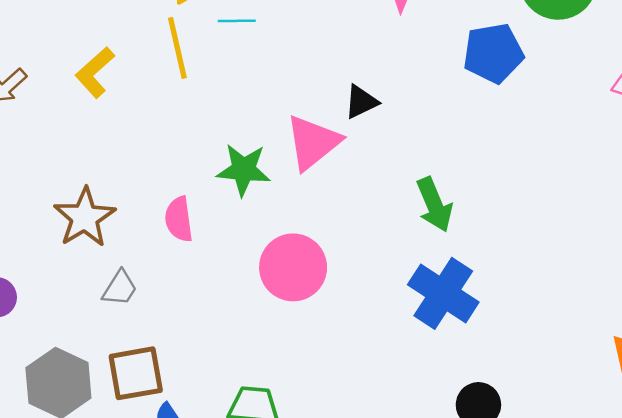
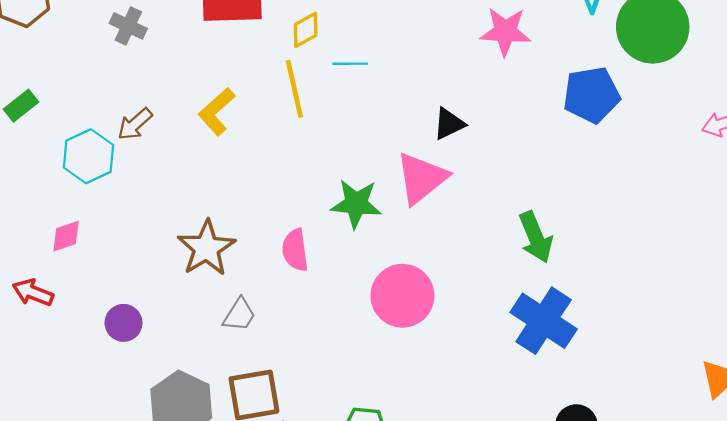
black triangle: (361, 102) -> (449, 124), moved

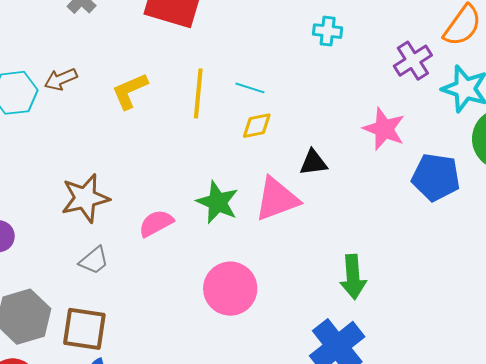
yellow diamond: (306, 30) -> (257, 126), moved
pink star: (505, 32) -> (384, 129), moved
pink semicircle: (295, 250) -> (156, 223), turned 51

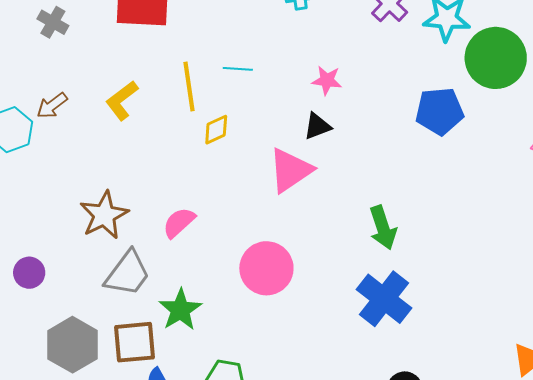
yellow diamond: (257, 126) -> (216, 130), moved
pink star: (384, 129) -> (327, 80), moved, size x0.7
green star: (217, 202) -> (180, 310), moved, turned 30
gray trapezoid: (94, 260) -> (127, 273), size x1.6

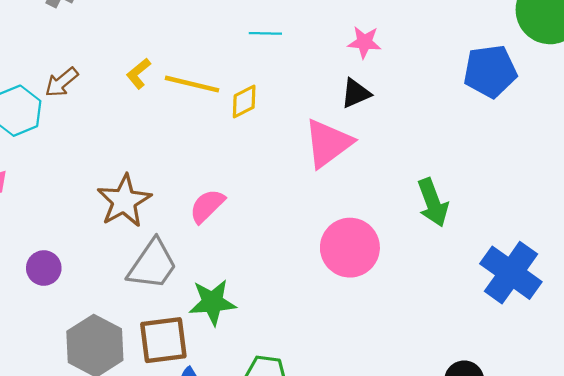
yellow line: (189, 86) -> (192, 84), moved, turned -66
yellow L-shape: (122, 100) -> (139, 73), size x0.7
pink circle: (266, 268) -> (350, 248), moved
blue cross: (384, 299) -> (511, 273), moved
green star: (180, 310) -> (212, 302), turned 30

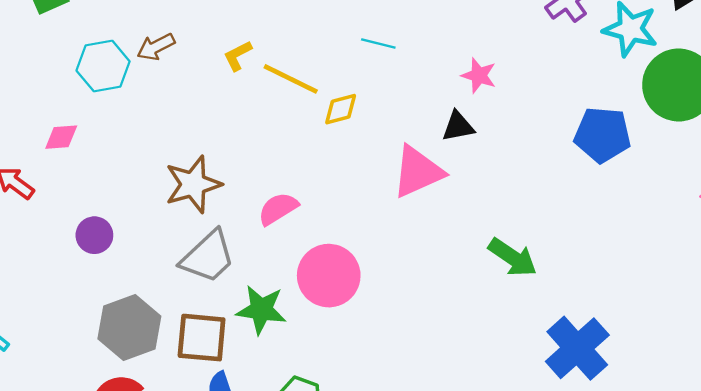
green arrow: (433, 203) -> (513, 257), turned -48
pink circle: (350, 248) -> (329, 276), moved

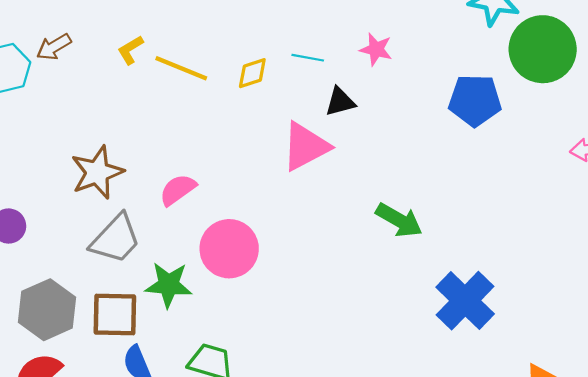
cyan line: (378, 43) -> (308, 58), moved
pink star: (479, 75) -> (376, 49), moved
yellow diamond: (341, 109) -> (252, 73), moved

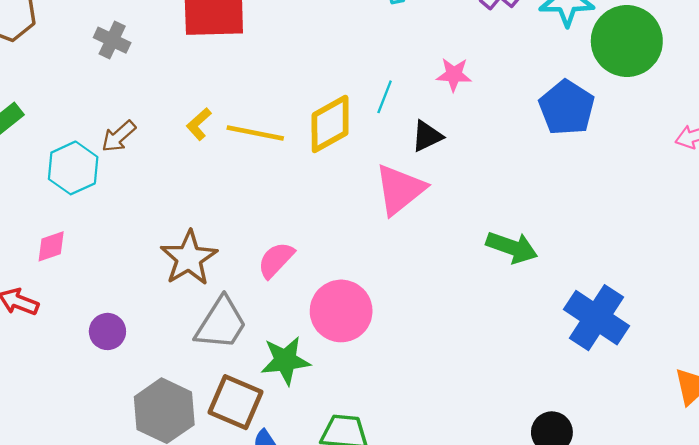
cyan line: (308, 58) -> (385, 97), turned -68
yellow diamond: (252, 73) -> (330, 124), size x1.6
blue pentagon: (475, 100) -> (567, 108), turned -30
brown square: (115, 314) -> (235, 402), turned 33

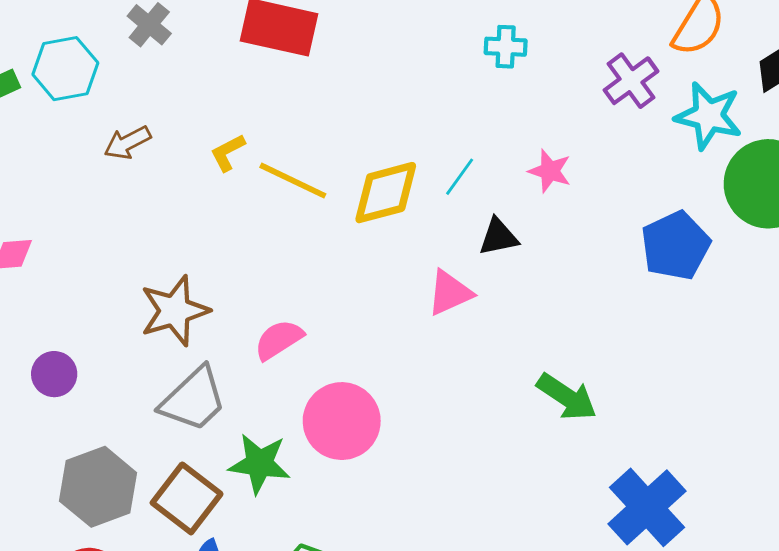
cyan hexagon: (73, 168) -> (65, 69), moved
pink triangle: (400, 189) -> (450, 293), size x0.7

